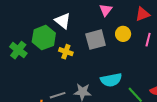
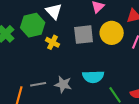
yellow circle: (123, 34) -> (112, 33), size x1.5

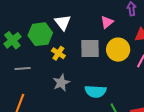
gray line: (38, 84) -> (23, 68), moved
gray star: (63, 84) -> (61, 83), moved, turned 30

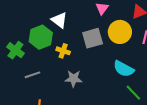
gray star: (61, 83) -> (73, 79), turned -30
cyan semicircle: (96, 91) -> (124, 69), moved, turned 40

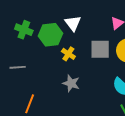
green cross: (15, 50) -> (24, 30), moved, turned -30
gray line: (32, 75) -> (18, 67), moved

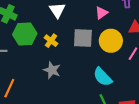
green hexagon: (50, 35) -> (25, 34), moved

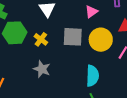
cyan semicircle: (103, 77) -> (92, 76), turned -135

